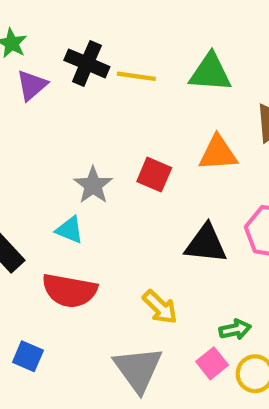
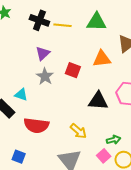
purple triangle: (32, 85) -> (43, 53), moved
cyan triangle: (70, 230) -> (21, 95), moved

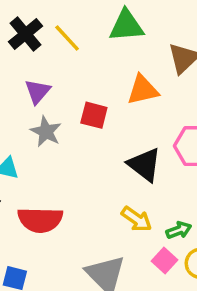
black cross: (39, 20) -> (25, 34), turned 36
yellow line: (62, 25) -> (67, 38), turned 48
black triangle: (98, 101) -> (144, 165), turned 40
yellow arrow: (78, 131) -> (136, 219), moved

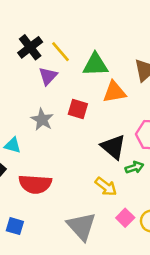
green triangle: (126, 26) -> (95, 65), moved
purple triangle: (38, 91) -> (48, 76), moved
green arrow: (179, 230) -> (134, 167), moved

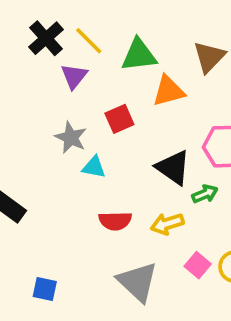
red square: (78, 109) -> (119, 119), turned -36
cyan triangle: (13, 145) -> (94, 167), moved
red semicircle: (35, 184) -> (115, 221), moved, size x0.7
yellow arrow: (106, 187) -> (167, 224), turned 130

